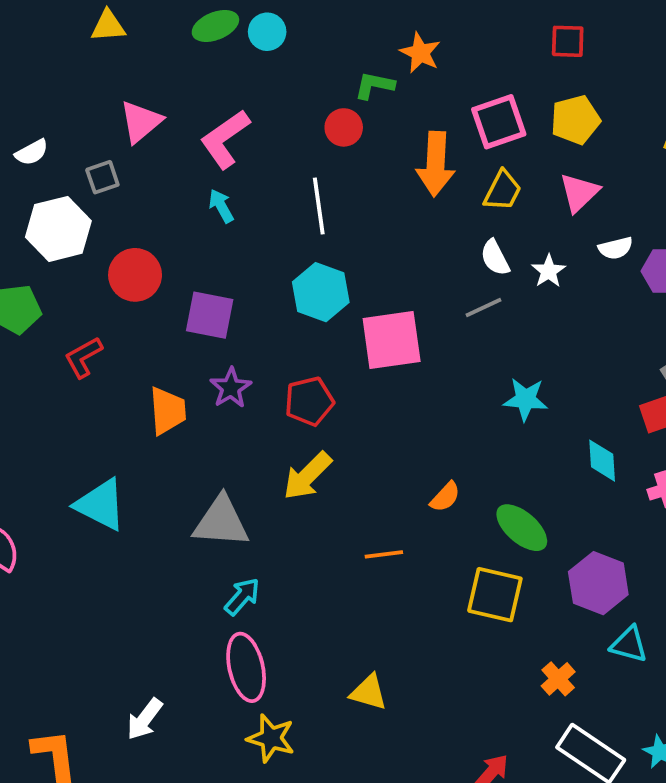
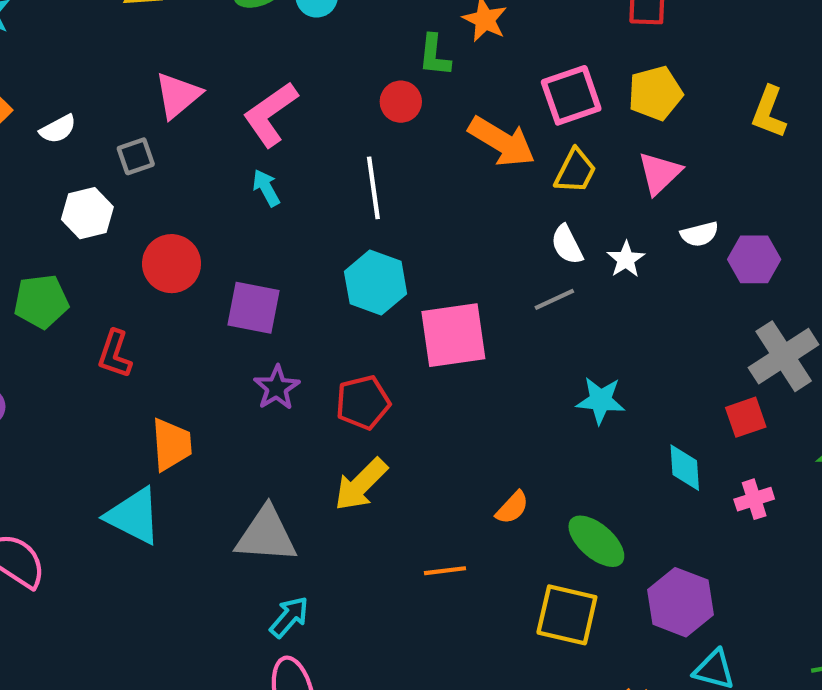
green L-shape: (374, 85) -> (434, 55), turned -96
orange arrow: (436, 164) -> (502, 142), turned -62
white hexagon: (58, 229) -> (87, 213), size x0.7
red L-shape: (83, 357) -> (115, 354), turned -42
orange trapezoid: (168, 411) -> (172, 444), moved

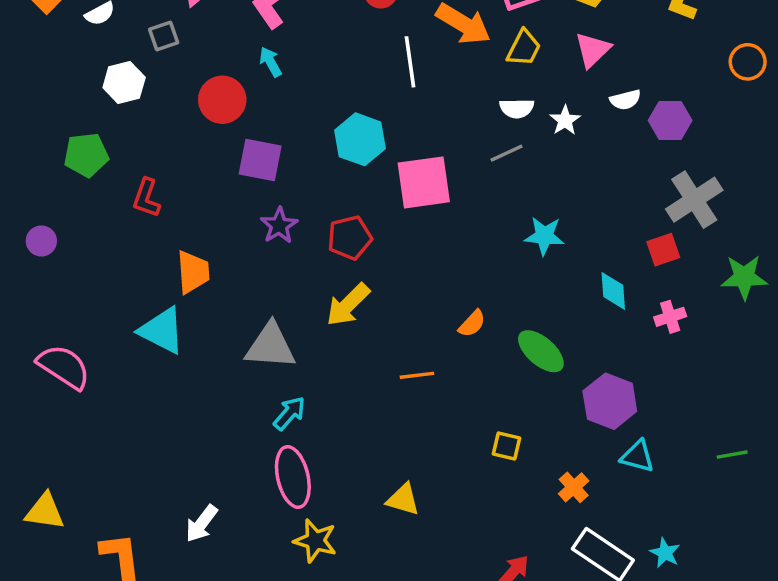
white line: (373, 188) -> (410, 62), moved
white semicircle: (567, 245) -> (517, 108), turned -64
red circle: (172, 264) -> (222, 100), moved
yellow square: (567, 615) -> (506, 446), moved, size x0.6

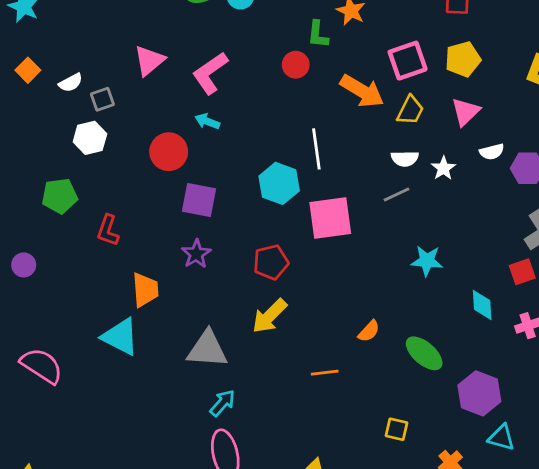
gray square: (164, 36) -> (102, 99), moved
cyan arrow: (270, 62) -> (207, 121), turned -40
white line: (410, 62) -> (316, 149), moved
purple star: (279, 225) -> (196, 254), moved

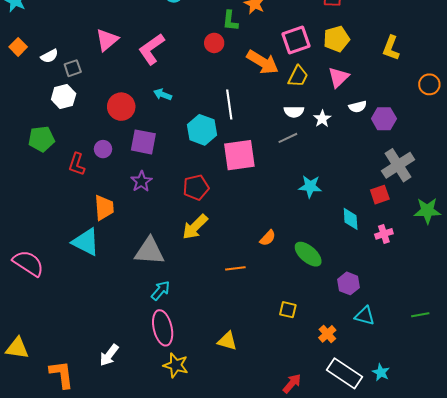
cyan arrow: (207, 121) -> (163, 94), moved
purple circle: (24, 265) -> (103, 149), moved
purple hexagon: (479, 393) -> (349, 283), size x0.7

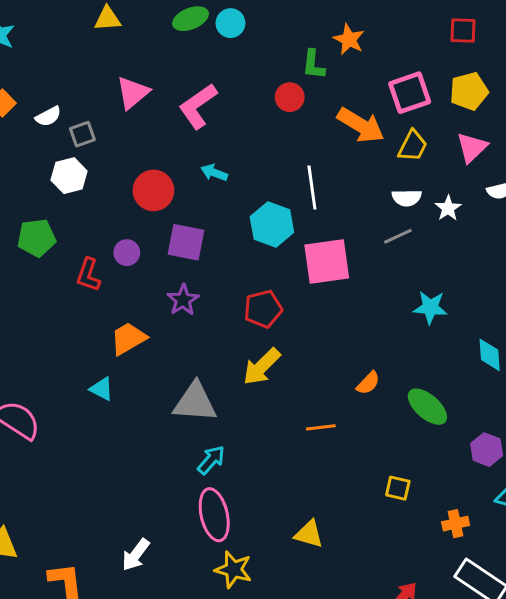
orange trapezoid: (104, 208) -> (128, 339), turned -116
cyan triangle: (86, 242) -> (102, 389), size x0.6
orange cross: (327, 334) -> (456, 524), turned 30

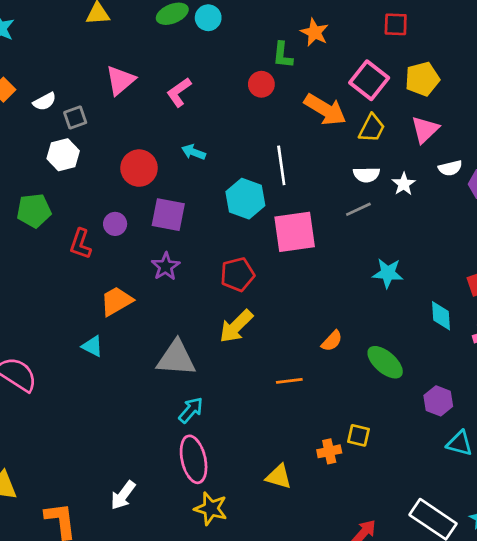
red square: (463, 30) -> (396, 24), moved
pink square: (410, 93) -> (369, 80), turned -33
pink L-shape: (198, 106) -> (179, 92), size x0.7
orange cross: (456, 524) -> (329, 451), moved

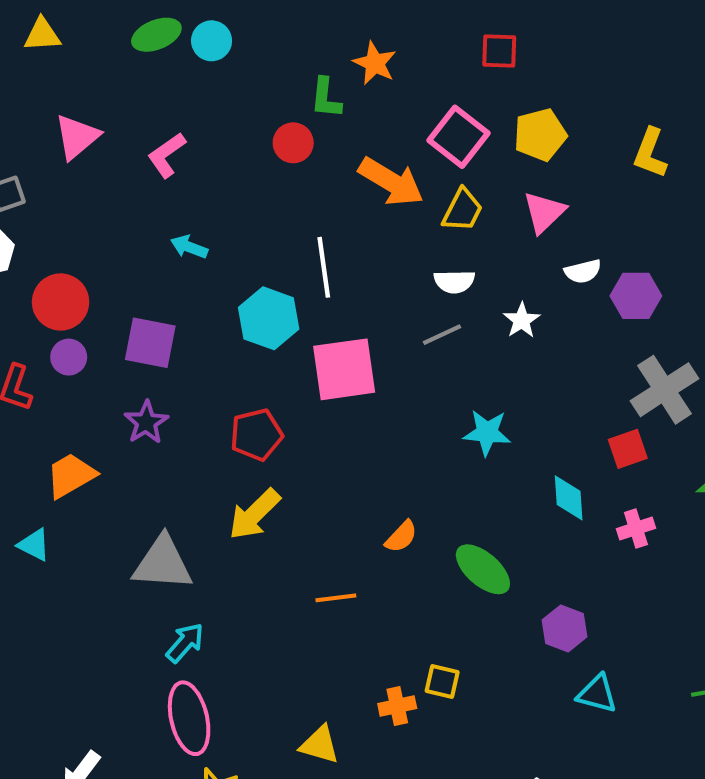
red circle: (139, 168) -> (61, 302), moved
white star: (404, 184) -> (522, 320), moved

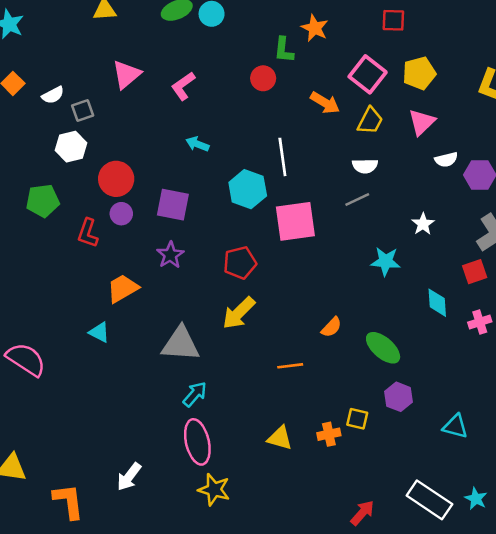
orange arrow: (391, 182) -> (325, 103), size x0.7
white star: (522, 320) -> (423, 224), moved
purple hexagon: (565, 628) -> (399, 397), moved
yellow triangle: (320, 745) -> (280, 438), moved

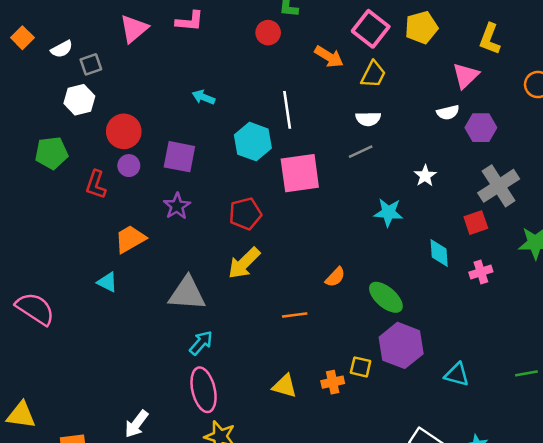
pink L-shape: (183, 86) -> (190, 21), moved, turned -140
pink triangle: (422, 122) -> (466, 76), moved
purple hexagon: (399, 397) -> (401, 345), size x1.6

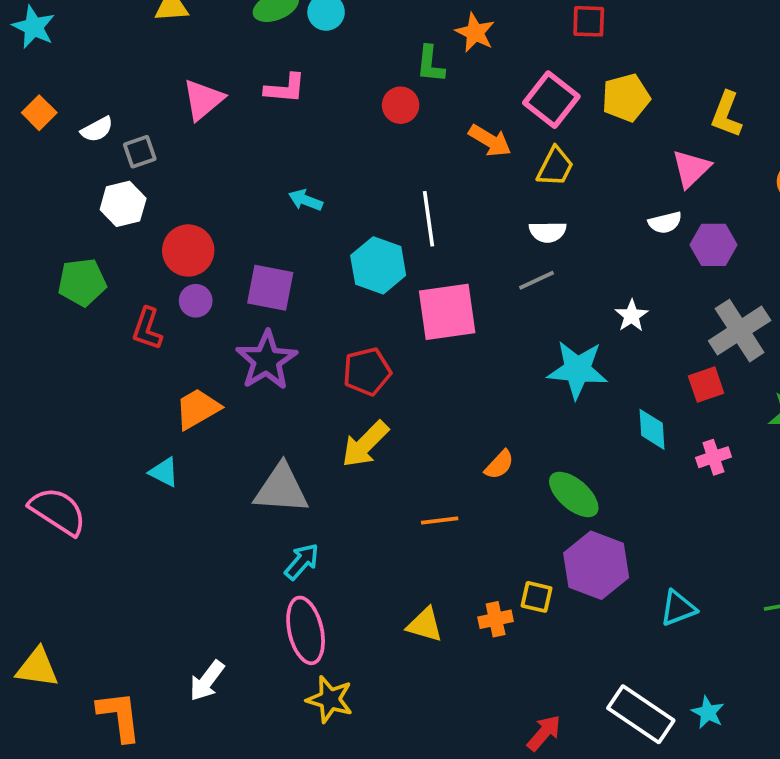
purple star: (177, 206) -> (266, 360), size x1.5
cyan star: (388, 212) -> (578, 370), size x1.4
cyan triangle: (457, 375) -> (678, 608), turned -36

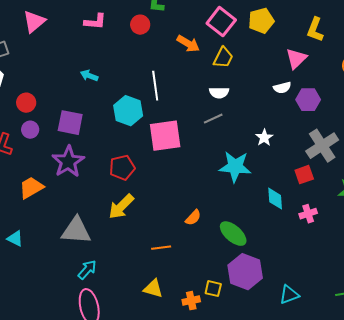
pink L-shape: (285, 88) -> (95, 22), moved
red circle: (188, 250) -> (26, 103), size x0.7
cyan triangle: (164, 472) -> (15, 239), moved
yellow triangle: (425, 625) -> (153, 289), moved

